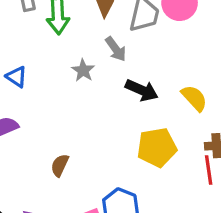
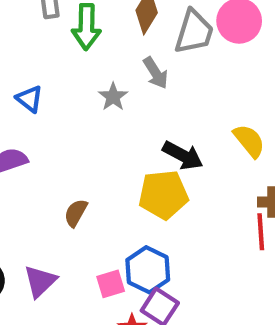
black arrow: (142, 90) -> (183, 155), moved
yellow pentagon: (157, 147) -> (163, 195), moved

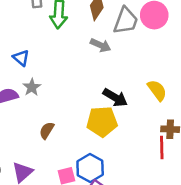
gray arrow: (156, 73) -> (101, 45), turned -36
gray star: (113, 97) -> (32, 87), moved

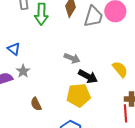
gray arrow: (101, 45) -> (72, 58), moved
brown semicircle: (47, 130) -> (36, 104), turned -56

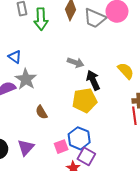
gray trapezoid: (93, 17) -> (95, 18), turned 100
gray star: (23, 71) -> (26, 79), size x1.5
black arrow: (88, 76) -> (93, 80), turned -138

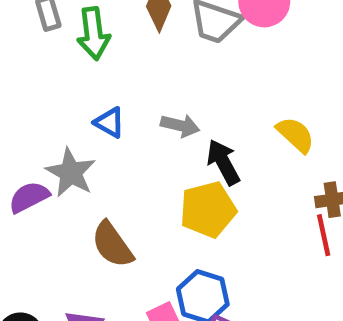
blue triangle: (15, 57) -> (110, 122), moved
brown semicircle: (41, 112) -> (112, 245), size x1.5

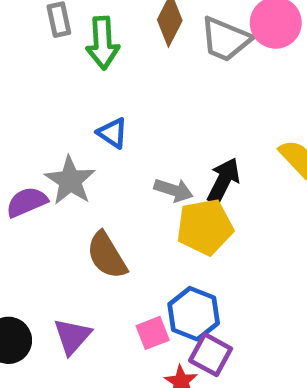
gray arrow: (180, 126) -> (174, 190), moved
black arrow: (223, 162) -> (223, 181), turned 51

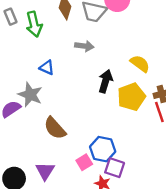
gray arrow: (174, 190) -> (84, 46), moved
yellow pentagon: (205, 227) -> (131, 97), moved

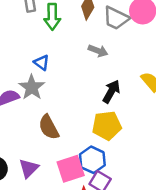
blue triangle: (47, 68) -> (42, 62), moved
yellow pentagon: (131, 97) -> (107, 126), moved
pink square: (84, 162) -> (71, 169), size x1.6

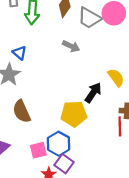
black arrow: (111, 91) -> (93, 93), moved
pink square: (71, 169) -> (38, 150), size x0.7

